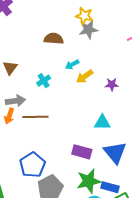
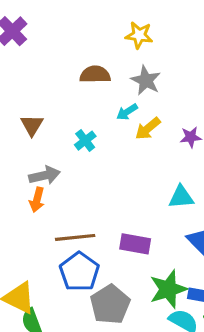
gray star: (88, 30) -> (146, 80), moved, turned -30
brown line: (35, 117) -> (75, 237), moved
purple rectangle: (82, 152) -> (135, 244), moved

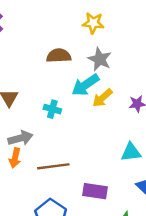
cyan arrow: (127, 112) -> (85, 85), size x1.6
cyan cross: (85, 141) -> (52, 109), turned -35
brown line: (75, 237) -> (53, 166), moved

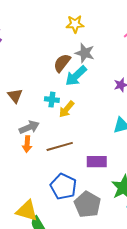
brown semicircle: (59, 56) -> (62, 63), moved, turned -42
yellow arrow: (102, 98) -> (67, 109), moved

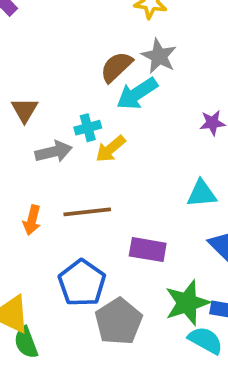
cyan cross: (52, 100) -> (88, 128), turned -32
gray arrow: (29, 127) -> (54, 152), moved
orange arrow: (27, 144) -> (32, 220), moved

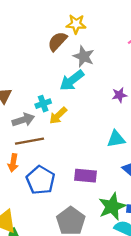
brown semicircle: (116, 67) -> (57, 41), moved
brown line: (87, 212) -> (29, 141), moved
blue pentagon: (82, 283) -> (41, 180), moved

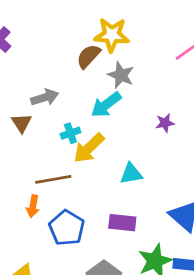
yellow star: (76, 24) -> (112, 35), size x1.4
yellow arrow: (58, 116) -> (89, 148), size x1.4
gray arrow: (23, 120) -> (45, 97), moved
cyan triangle: (116, 139) -> (131, 174), moved

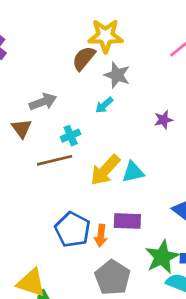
cyan arrow: (106, 105) -> (104, 105), size x0.6
yellow arrow: (89, 148) -> (105, 170), moved
brown line: (53, 179) -> (55, 160), moved
orange arrow: (33, 206) -> (101, 236), moved

